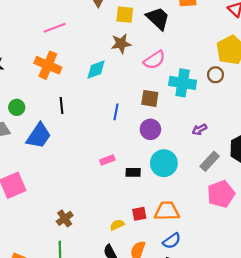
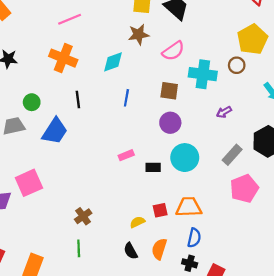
blue line: (116, 112) -> (126, 98), moved
purple arrow: (199, 129) -> (224, 112), moved
blue semicircle: (172, 241) -> (194, 238), turned -42

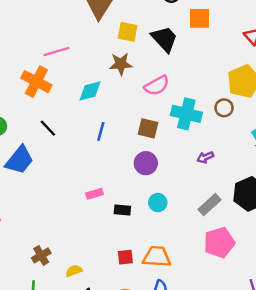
pink line: (70, 19) -> (56, 51), moved
black line: (78, 99) -> (48, 128), turned -42
cyan circle: (185, 158) -> (158, 203), size x0.6
yellow semicircle: (137, 222) -> (74, 271), moved

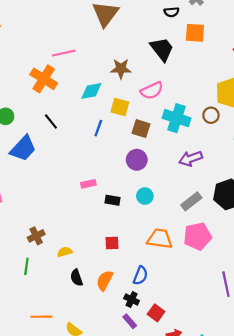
yellow square: (128, 32) -> (120, 107), moved
purple arrow: (205, 157) -> (191, 158), size x1.5
orange trapezoid: (157, 257) -> (160, 239), moved

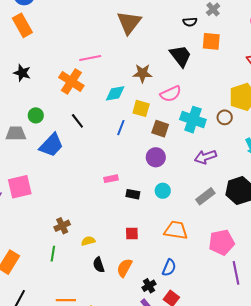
pink pentagon: (197, 236) -> (222, 242), moved
blue semicircle: (140, 276) -> (169, 268), moved
black cross: (132, 300) -> (149, 286), turned 32

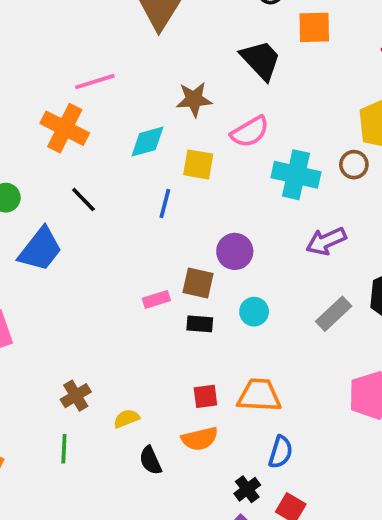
brown square: (160, 129) -> (198, 283), moved
orange trapezoid: (176, 230) -> (259, 395), moved
orange semicircle: (124, 268) -> (200, 439), moved, turned -126

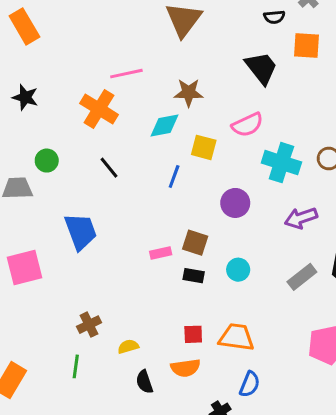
brown star: (194, 99) -> (189, 93), moved
blue trapezoid: (40, 249) -> (81, 232), moved, turned -63
purple circle: (235, 251) -> (235, 203), moved

